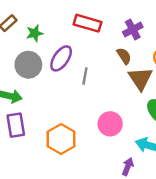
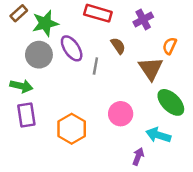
green star: (35, 33) -> (45, 23), size x1.5
brown semicircle: (124, 56) -> (118, 46), moved
purple ellipse: (61, 58) -> (72, 48), turned -68

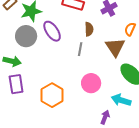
brown semicircle: (118, 46) -> (89, 29), turned 32
gray line: (95, 66) -> (80, 49), moved

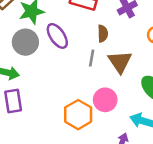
brown triangle: (115, 47) -> (120, 62), moved
orange hexagon: (52, 95) -> (78, 115), moved

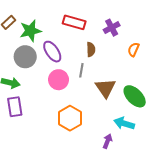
brown triangle: (120, 62) -> (105, 88), moved
pink circle: (105, 100) -> (59, 80), moved

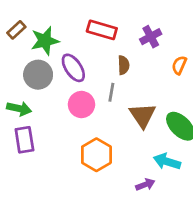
purple arrow: (107, 141) -> (145, 185), turned 48

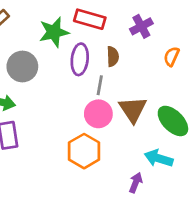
green star: (45, 41) -> (54, 32), moved
purple ellipse: (73, 68) -> (80, 59), moved, turned 40
pink circle: (81, 105) -> (98, 114), moved
purple arrow: (145, 185) -> (136, 183), turned -48

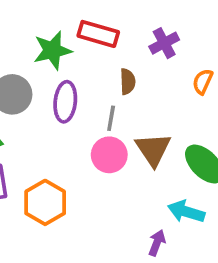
purple ellipse: (80, 59) -> (65, 102), moved
orange hexagon: (84, 151) -> (45, 202), moved

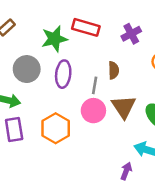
brown semicircle: (128, 82) -> (114, 70), moved
orange hexagon: (45, 202) -> (56, 128), moved

